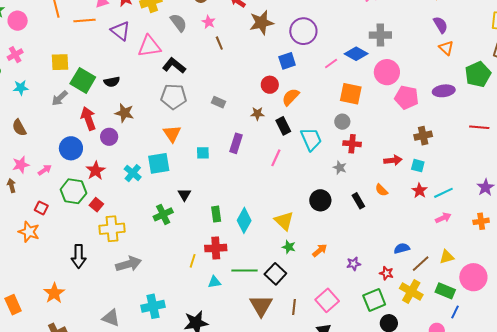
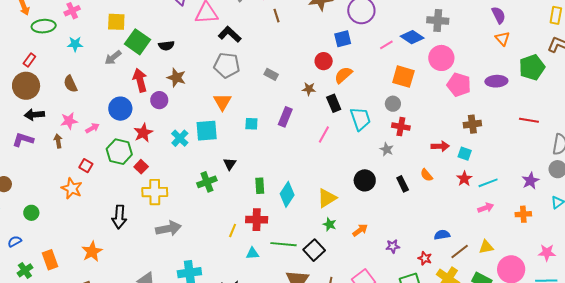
yellow triangle: (284, 221) -> (327, 198), turned 40

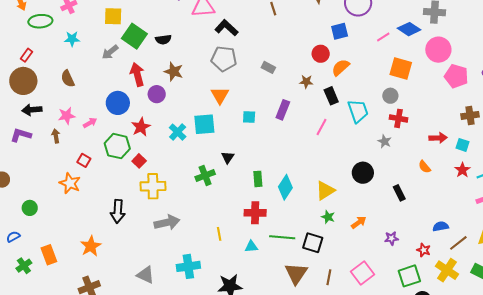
black rectangle: (403, 184) -> (399, 193), moved
yellow line: (233, 230) -> (219, 234), moved, turned -32
black square: (314, 250) -> (313, 243), turned -30

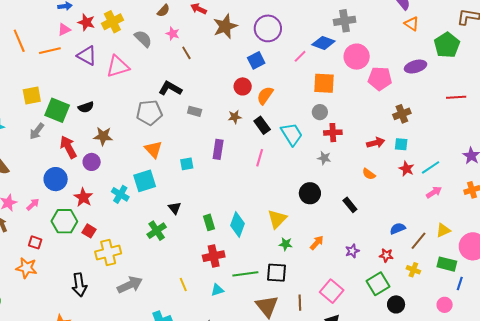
black L-shape: (226, 28) -> (170, 88), moved
yellow cross: (447, 270) -> (413, 270), size x0.6

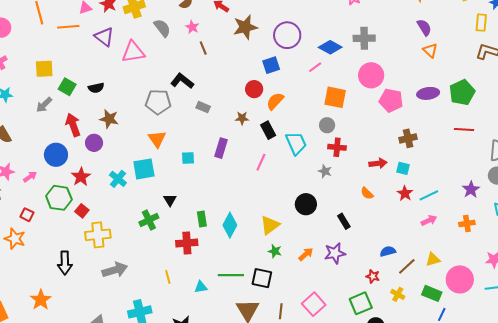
blue diamond: (323, 43) -> (330, 47), moved
green pentagon: (447, 45) -> (462, 92), moved
green square: (57, 110) -> (67, 87), size x0.7
purple star: (352, 251) -> (335, 253), moved, size x1.5
red cross: (214, 256) -> (187, 243), moved

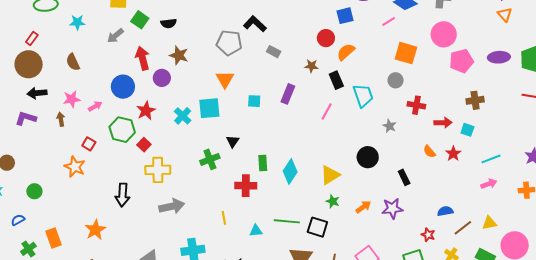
pink pentagon: (391, 100) -> (461, 61), turned -30
red cross: (337, 147) -> (416, 105), moved
red star: (405, 193) -> (453, 154), moved

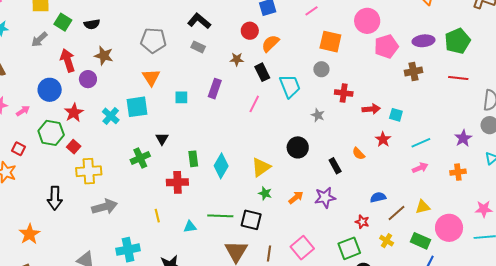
black L-shape: (255, 24) -> (199, 21), moved
brown cross: (475, 100) -> (413, 71), moved
orange semicircle: (429, 152) -> (359, 154), moved

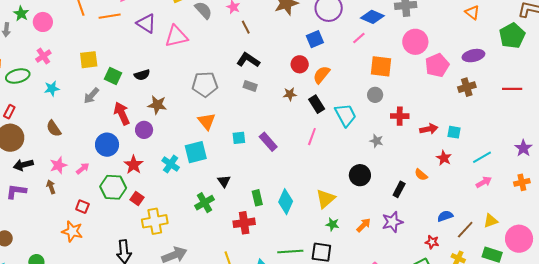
green pentagon: (458, 41) -> (512, 36), moved
purple rectangle: (215, 89) -> (268, 142), moved, turned -54
black rectangle: (335, 166) -> (399, 189), turned 63

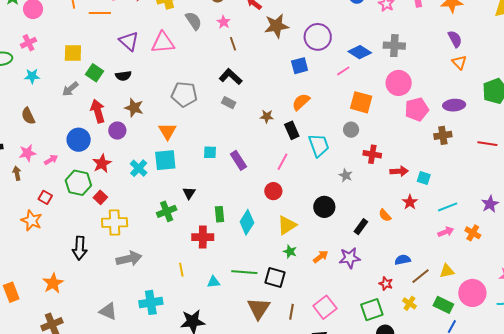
purple triangle: (146, 23) -> (129, 41), moved
red circle: (300, 64) -> (273, 191), moved
orange triangle: (207, 121) -> (167, 131), moved
orange cross: (522, 182) -> (473, 233), moved, turned 35

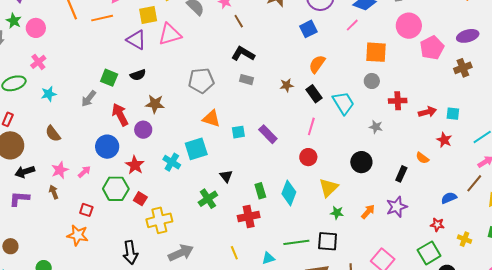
yellow square: (73, 53) -> (148, 15), moved
orange triangle: (167, 131) -> (211, 119), moved, turned -30
brown line: (420, 276) -> (474, 183), moved

